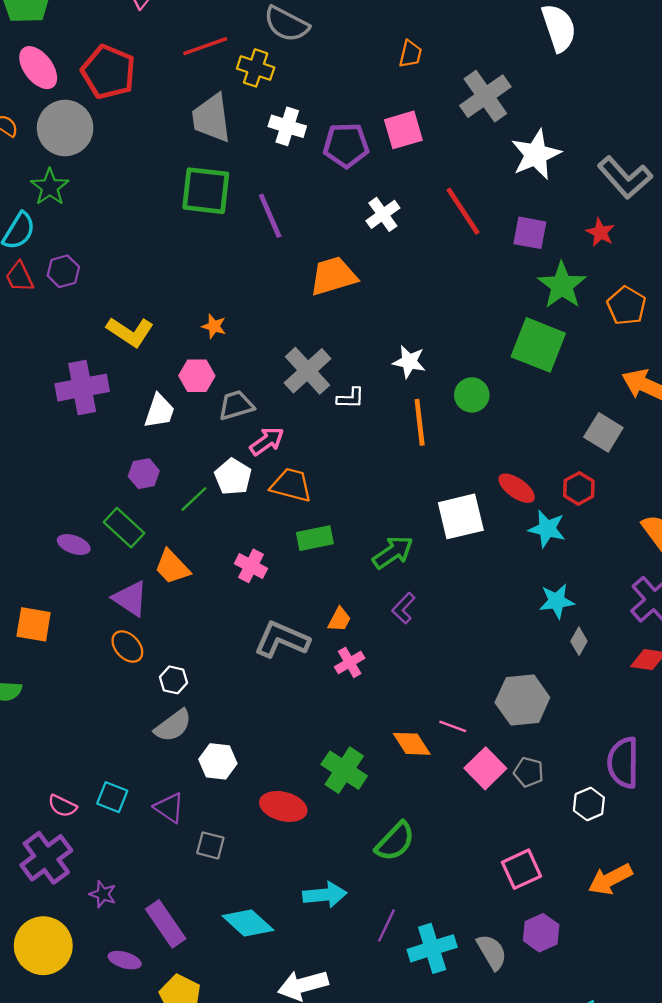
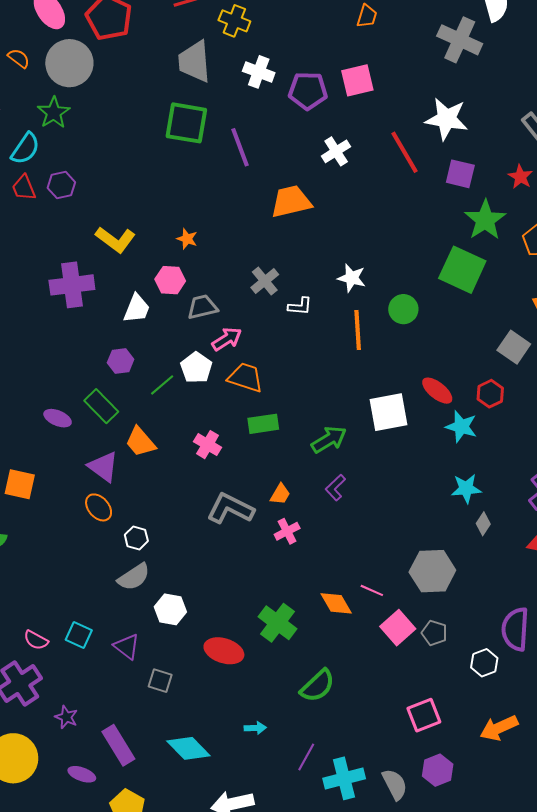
gray cross: (485, 96) -> (460, 40), moved, turned -33
white star: (536, 154) -> (447, 119), moved, turned 30
gray cross: (308, 371) -> (265, 281), size x0.7
cyan arrow: (325, 895) -> (255, 728), size x0.6

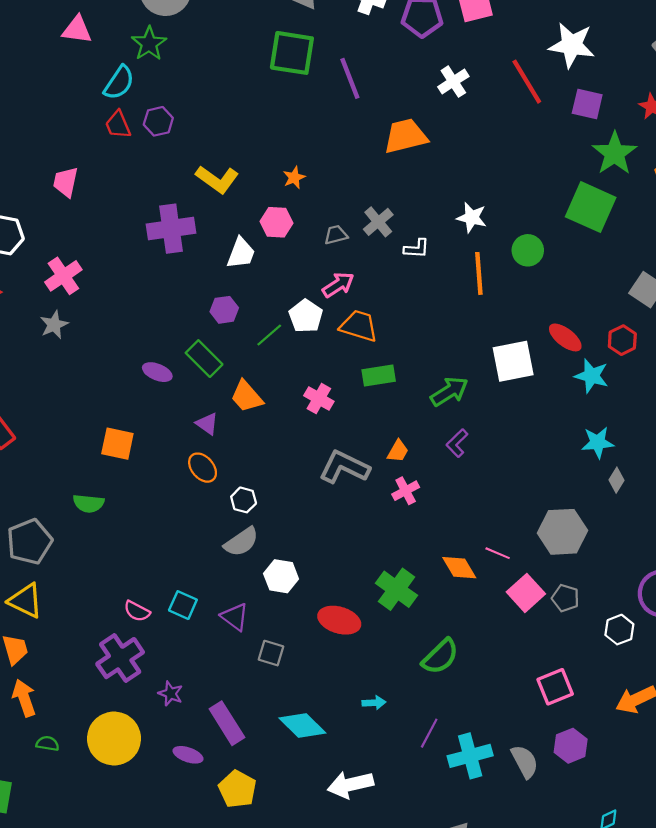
orange star: (187, 239) -> (294, 178), turned 30
gray trapezoid: (202, 307) -> (336, 235), moved, size x0.7
purple triangle: (103, 467) -> (207, 424), size x0.7

